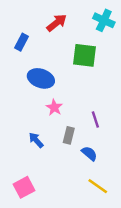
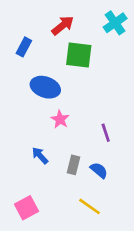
cyan cross: (104, 20) -> (115, 23), turned 30
green square: (84, 55) -> (79, 55), moved
gray rectangle: (69, 135) -> (73, 165), moved
yellow line: (98, 186) -> (90, 206), moved

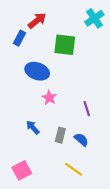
red arrow: (63, 25) -> (37, 20), moved

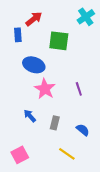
blue rectangle: (20, 38) -> (18, 35), turned -32
pink star: (49, 98) -> (45, 89), size x1.5
purple line: (87, 109) -> (79, 89), moved
blue semicircle: (81, 140) -> (83, 130), moved

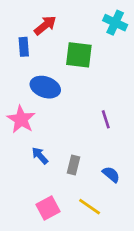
cyan cross: (86, 17) -> (115, 23), turned -30
pink star: (45, 89) -> (21, 119), moved
pink square: (20, 155) -> (48, 208), moved

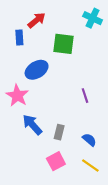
blue ellipse: (45, 87) -> (37, 70), turned -50
blue arrow: (40, 156) -> (32, 125), size x1.5
yellow line: (90, 207) -> (90, 165), moved
pink square: (48, 208) -> (56, 161), moved

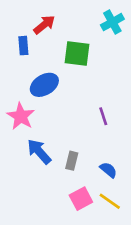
cyan cross: (93, 18) -> (112, 22), turned 36
pink square: (56, 161) -> (81, 199), moved

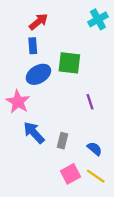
blue rectangle: (23, 46) -> (33, 46), moved
green square: (77, 53) -> (69, 63), moved

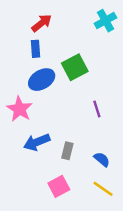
green square: (69, 63) -> (75, 67), turned -35
blue arrow: (34, 133) -> (37, 142), turned -70
pink square: (71, 174) -> (59, 186), moved

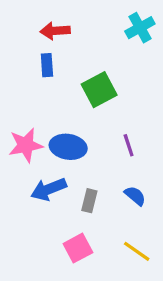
red arrow: (42, 23) -> (55, 31), turned -145
blue ellipse: (42, 80) -> (68, 147), moved, turned 40
pink star: (20, 109) -> (26, 145), turned 30
blue semicircle: (102, 159) -> (135, 196), moved

